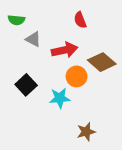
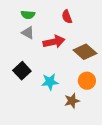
green semicircle: (16, 20) -> (28, 15), moved
orange circle: (77, 76) -> (87, 81), moved
brown star: (86, 132) -> (72, 101), moved

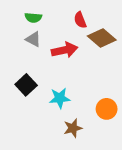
brown diamond: (85, 52) -> (102, 38), moved
orange circle: (87, 81) -> (107, 109), moved
brown star: (72, 101) -> (73, 128), moved

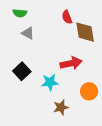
green semicircle: (33, 18) -> (20, 13), moved
brown diamond: (102, 38) -> (85, 32), turned 40
red arrow: (64, 50) -> (71, 63), moved

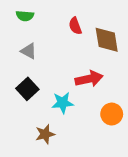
red semicircle: (67, 17) -> (75, 26), moved
gray triangle: (28, 33) -> (29, 51), moved
brown star: (61, 107) -> (45, 134), moved

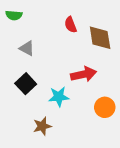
green semicircle: (25, 16) -> (14, 15), moved

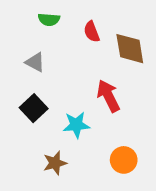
green semicircle: (14, 15) -> (49, 19), moved
red arrow: (83, 74) -> (108, 96), turned -105
orange circle: (105, 107) -> (124, 160), moved

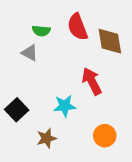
green semicircle: (49, 19) -> (41, 31), moved
red semicircle: (92, 32) -> (78, 27), size x1.5
black square: (34, 108) -> (17, 110), moved

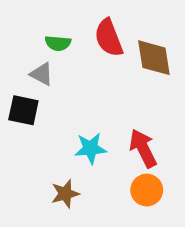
red arrow: (92, 81) -> (143, 148), moved
black square: (17, 110) -> (23, 110), moved, turned -35

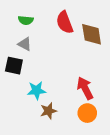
green semicircle: (58, 43) -> (26, 20), moved
cyan star: (91, 148) -> (37, 90), moved
brown star: (65, 194) -> (48, 111), moved

